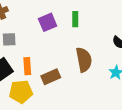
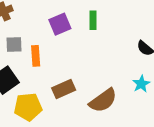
brown semicircle: (84, 60) -> (103, 100), moved, turned 65
orange rectangle: (27, 66) -> (36, 56), moved

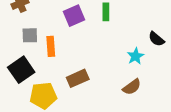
cyan star: (141, 84) -> (135, 56), moved
brown semicircle: (103, 100) -> (132, 87), moved, size x0.7

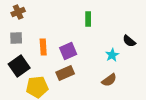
purple square: (74, 16) -> (68, 51), moved
gray square: (30, 35) -> (16, 38), moved

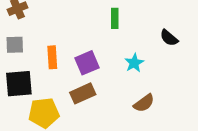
black semicircle: (129, 41) -> (169, 38), moved
cyan star: (112, 55) -> (134, 63), moved
black square: (19, 66) -> (19, 84), turned 30

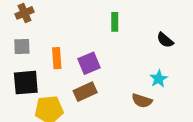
cyan star: (134, 63) -> (159, 79), moved
brown semicircle: (144, 103) -> (142, 101), turned 54

